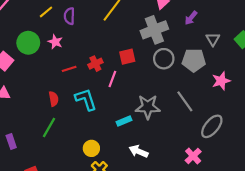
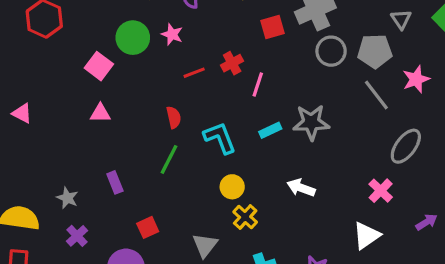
red square: (127, 57) -> (272, 27), moved
cyan L-shape: (86, 99) -> (220, 138), moved
gray line: (185, 101) -> (376, 95), moved
cyan rectangle: (124, 121) -> (270, 130), moved

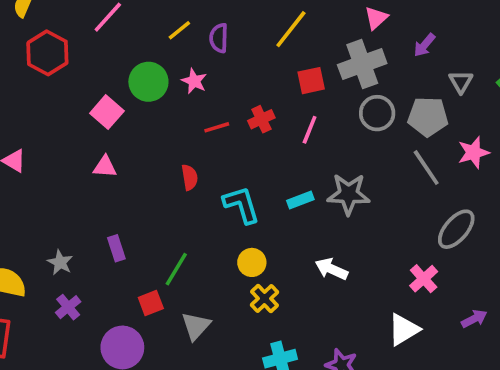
pink line: (258, 84) -> (310, 130), moved
green line: (169, 159) -> (176, 269), moved
gray triangle: (205, 245) -> (196, 326), moved

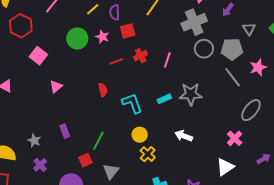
red square: (311, 81) -> (128, 31), moved
pink square: (107, 112) -> (38, 56), moved
pink triangle: (105, 167) -> (56, 87), turned -40

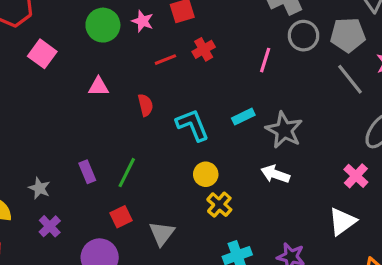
pink line: (167, 60) -> (265, 60), moved
pink triangle: (56, 87) -> (98, 87), moved, turned 40
gray star: (191, 94) -> (284, 130), moved, turned 30
green line: (98, 141) -> (127, 173), moved

